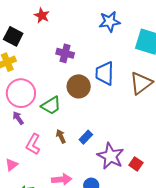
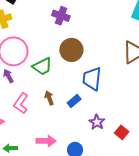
blue trapezoid: (105, 73) -> (92, 79), moved
purple star: (110, 156) -> (97, 122), size x0.6

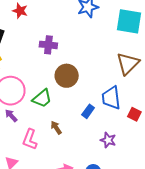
blue trapezoid: (92, 79) -> (111, 98), moved
blue rectangle: (74, 101) -> (88, 111), moved
red square: (122, 132) -> (134, 114), moved

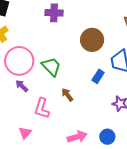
brown circle: (67, 76) -> (92, 40), moved
green trapezoid: (42, 98) -> (51, 67), turned -90

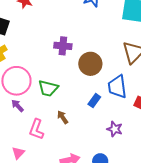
purple cross: (54, 13) -> (63, 46), moved
green trapezoid: (51, 67) -> (48, 88), turned 145

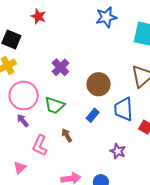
purple cross: (63, 46) -> (60, 67), moved, turned 36
blue rectangle: (94, 101) -> (93, 115), moved

